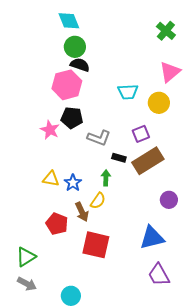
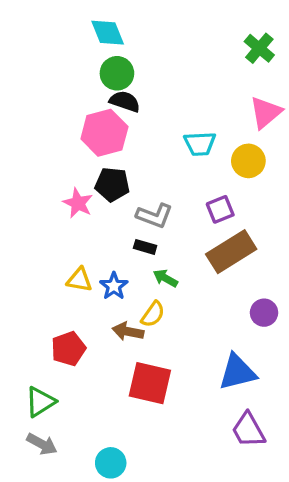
black rectangle: (119, 158) -> (145, 247), moved
green arrow: (106, 178) -> (165, 278), turned -63
brown arrow: (82, 212) -> (128, 331), turned 126
red pentagon: (57, 224) -> (68, 349), moved, turned 30

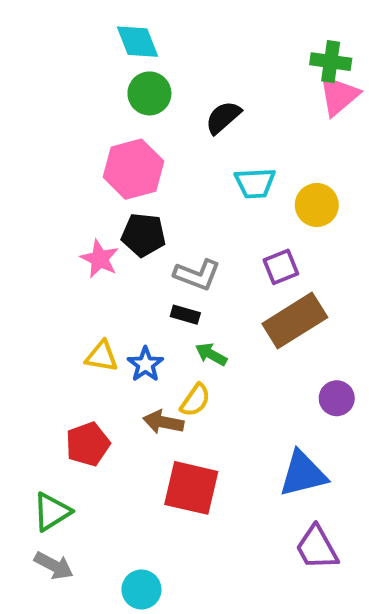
green cross: (259, 48) -> (331, 62), turned -32
black semicircle: (125, 101) -> (223, 117), moved, turned -60
pink triangle: (266, 112) -> (339, 95), moved

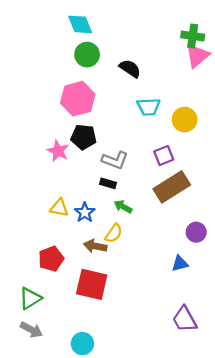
black semicircle: (223, 117) -> (130, 68), turned 75
blue triangle: (303, 474) -> (180, 264), moved, size x0.6
red square: (191, 488) -> (92, 284), moved

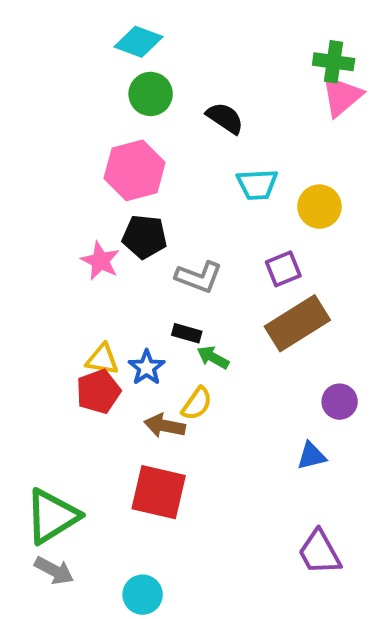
cyan diamond: (80, 24) -> (139, 42), turned -48
black rectangle: (108, 183) -> (187, 333), moved
red pentagon: (51, 259) -> (98, 392), moved
green triangle: (30, 298) -> (52, 516), size x1.4

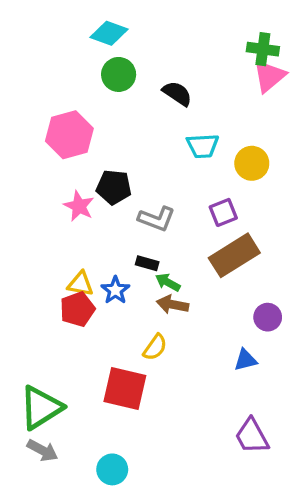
pink hexagon: (135, 170) -> (69, 135), moved
yellow semicircle: (197, 404) -> (155, 347), moved
brown arrow: (165, 426) -> (172, 304), moved

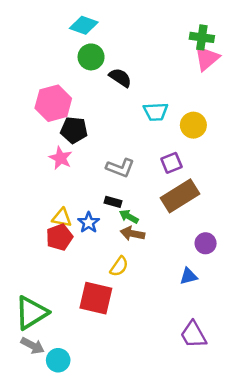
black semicircle: (177, 94) -> (120, 78), moved
black pentagon: (114, 187) -> (74, 130), moved
cyan circle: (112, 469) -> (58, 360), moved

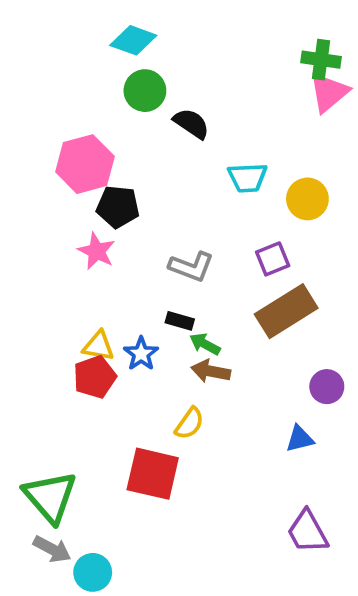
green triangle: (31, 313) -> (50, 497), turned -39

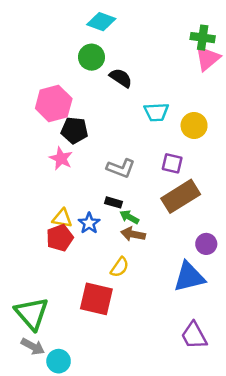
cyan diamond: (133, 40) -> (101, 22), moved
purple square: (273, 259) -> (172, 163), turned 35
blue triangle: (300, 439) -> (189, 277), size x1.8

